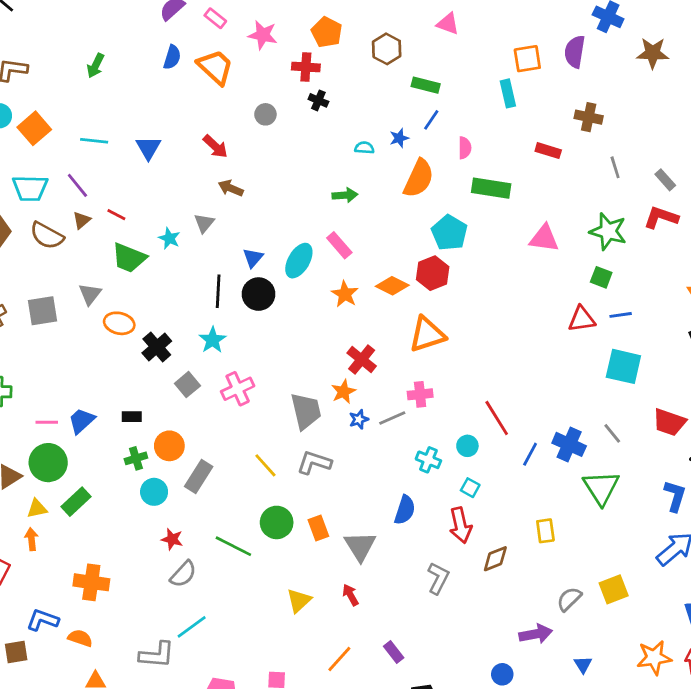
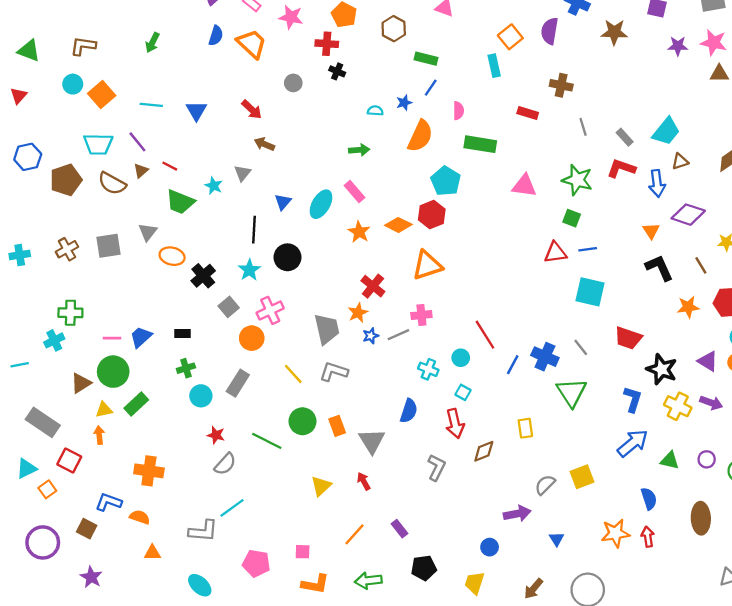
orange square: (527, 59) -> (510, 37), turned -30
black circle: (258, 294) -> (287, 257), moved
orange circle: (169, 446) -> (252, 338), moved
brown square: (16, 652) -> (87, 529), turned 36

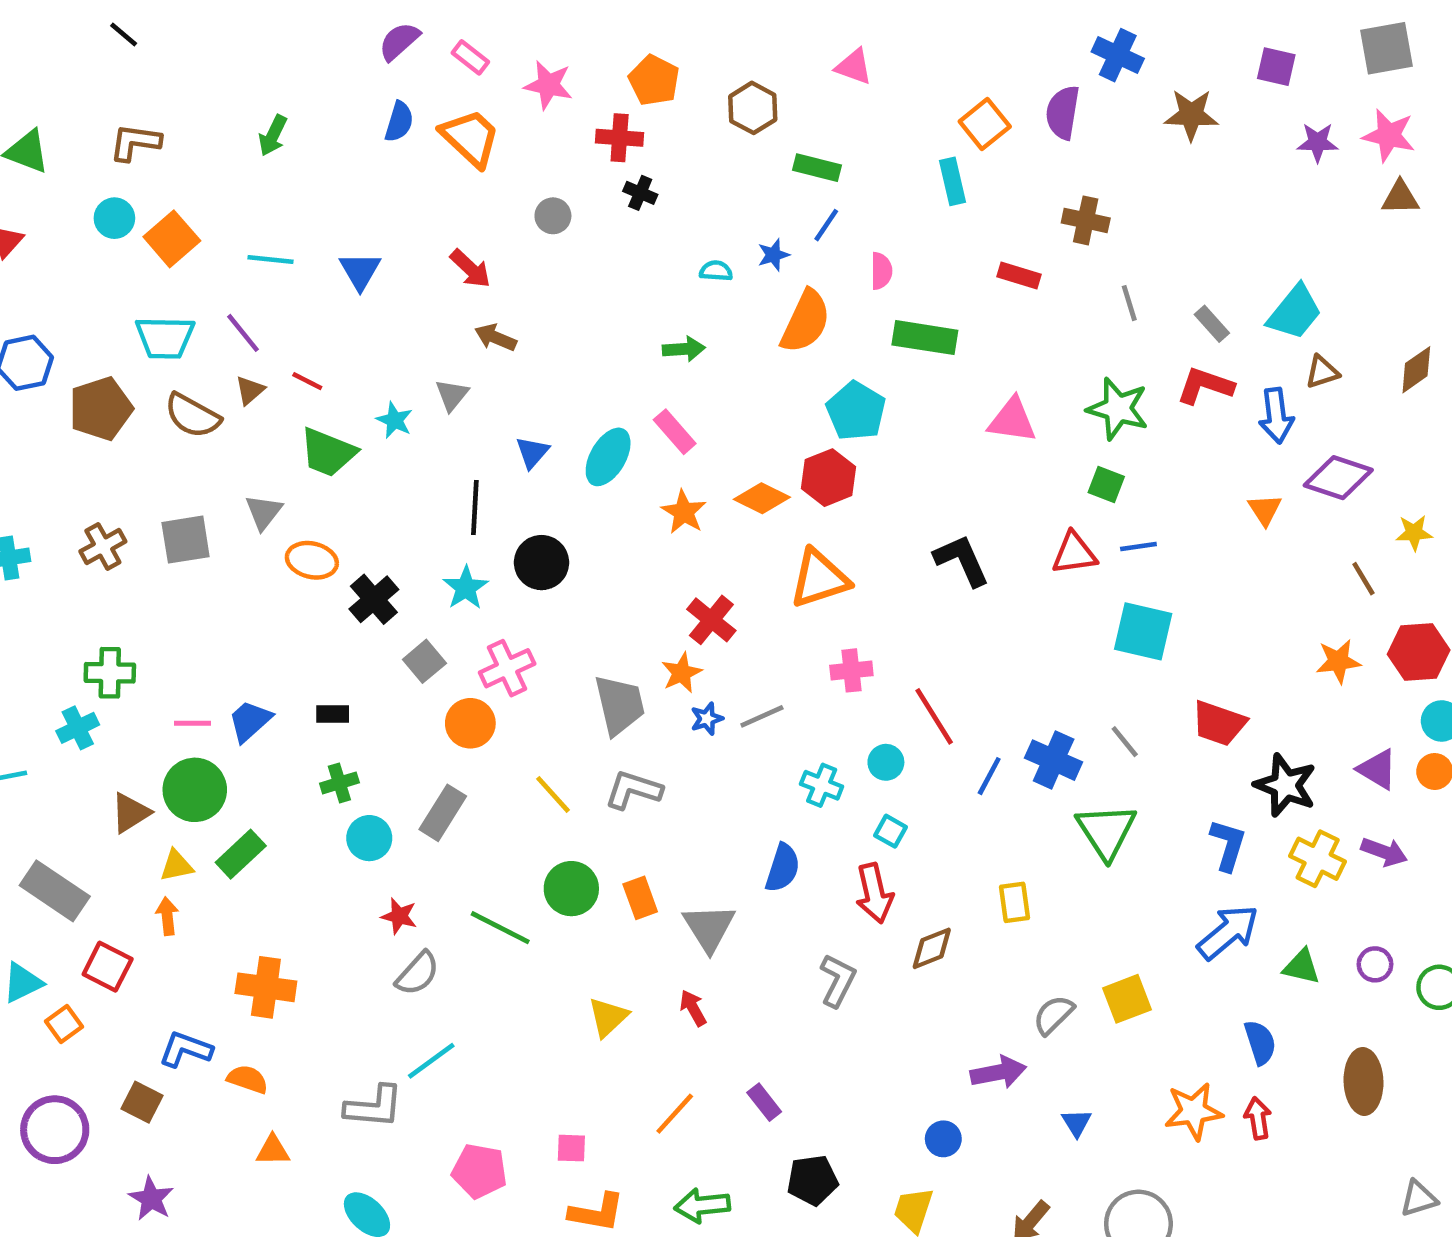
black L-shape: (659, 268) -> (962, 560), moved
pink cross: (421, 315) -> (851, 670), moved

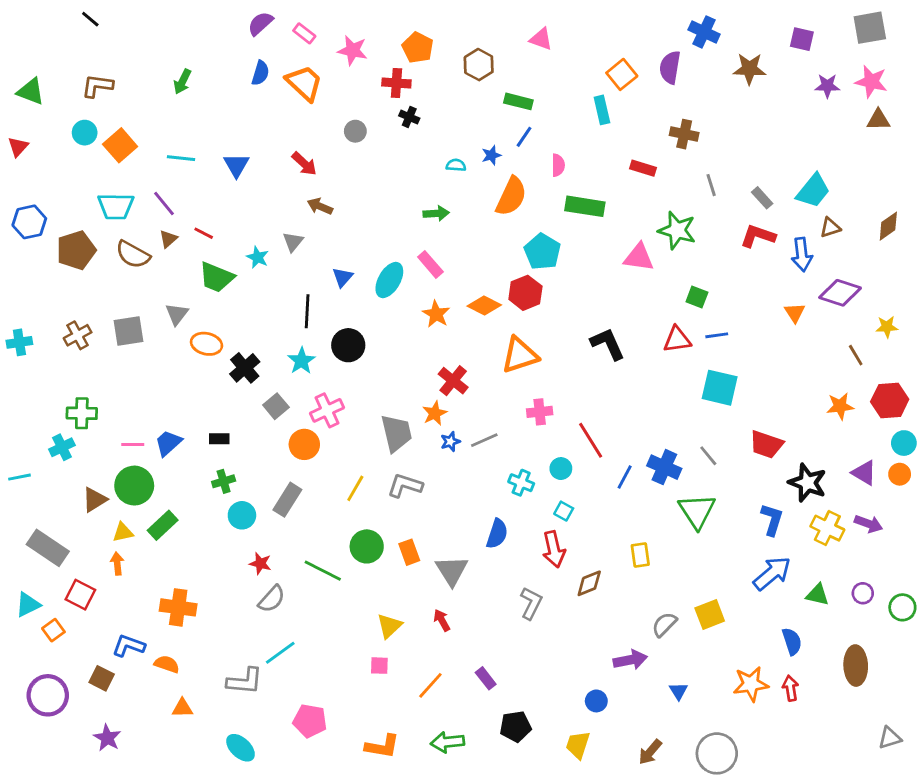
green star: (1118, 409) -> (677, 230), moved
yellow line: (553, 794) -> (355, 488), turned 72
pink square: (571, 1148) -> (379, 666), moved

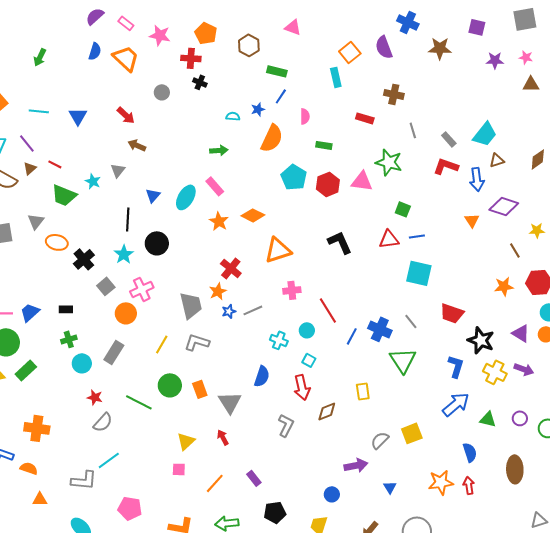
purple semicircle: (670, 67) -> (384, 47), turned -30
pink star: (871, 82) -> (526, 57), size x0.6
green rectangle: (585, 206) -> (324, 145), size x0.6
red hexagon: (525, 293) -> (328, 184), moved

